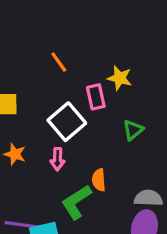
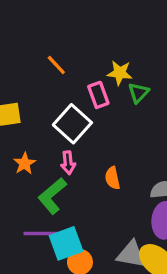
green triangle: (133, 130) -> (138, 93), moved
orange star: (15, 154) -> (25, 163), turned 30
green L-shape: (76, 202) -> (52, 196), moved

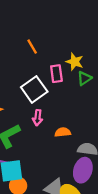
pink arrow: (68, 163) -> (38, 118), moved
orange semicircle: (112, 178) -> (63, 132), moved, turned 84

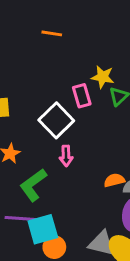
orange line: (32, 47) -> (52, 33), moved, turned -42
orange semicircle: (63, 132) -> (114, 180), moved

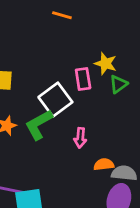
pink arrow: (66, 156) -> (80, 138), moved
green L-shape: (33, 185) -> (39, 125), moved

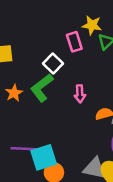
white square: (55, 100) -> (53, 64), size x0.7

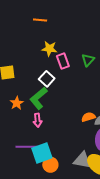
yellow star: (92, 25) -> (49, 49), moved
pink arrow: (80, 94) -> (37, 120), moved

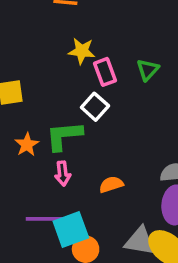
white square: (47, 79) -> (95, 107), moved
green L-shape: (39, 98) -> (64, 136), turned 35
orange semicircle: (88, 117) -> (111, 185), moved

